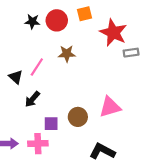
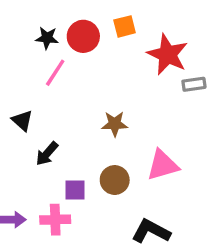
brown star: (67, 54) -> (115, 124), moved
pink line: (37, 67) -> (55, 73), moved

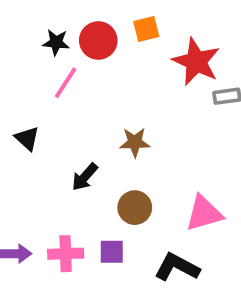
black arrow: (47, 154) -> (85, 177), moved
pink triangle: (163, 165) -> (204, 213), moved
purple square: (75, 190) -> (112, 252), moved

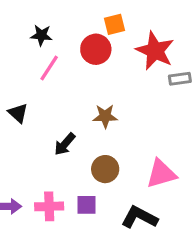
red circle: (98, 40) -> (96, 49), moved

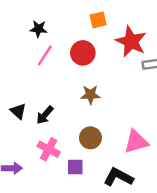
red circle: (96, 49) -> (83, 53), moved
black triangle: (18, 113) -> (18, 111), moved
black arrow: (65, 144) -> (45, 115), moved
pink cross: (49, 206) -> (49, 149), moved, turned 30

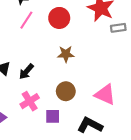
pink triangle: (136, 142) -> (105, 95), turned 40
pink cross: (49, 149) -> (30, 101), turned 30

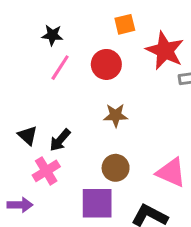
pink cross: (30, 101) -> (46, 171), moved
purple square: (53, 116) -> (97, 203), size x1.6

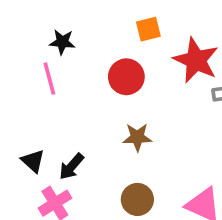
pink line: (60, 68) -> (49, 79), moved, turned -48

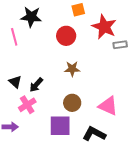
black star: (62, 42) -> (31, 17), size x1.5
pink line: (49, 79) -> (14, 37), moved

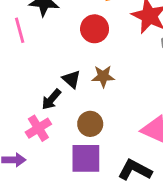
black triangle: (15, 82) -> (71, 79), moved
brown circle: (72, 103) -> (90, 124), moved

